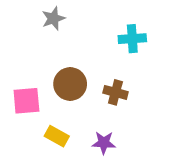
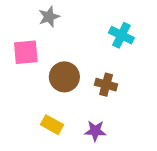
cyan cross: (132, 39) -> (121, 35), turned 30
pink square: (26, 101) -> (26, 52), moved

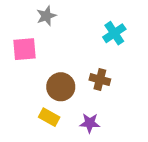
cyan cross: (121, 35) -> (114, 33), turned 30
brown circle: (64, 77) -> (61, 87), moved

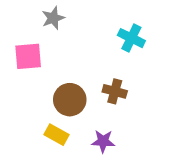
cyan cross: (114, 33) -> (131, 38), turned -30

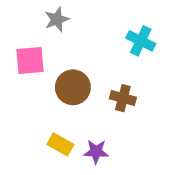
brown circle: (70, 100) -> (73, 87), moved
purple star: (103, 141) -> (96, 152), moved

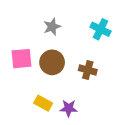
gray star: (57, 19) -> (52, 27), moved
pink square: (30, 61) -> (21, 59), moved

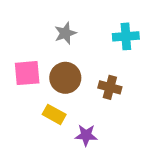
cyan cross: (100, 29) -> (126, 36), turned -30
yellow rectangle: (43, 103) -> (54, 114), moved

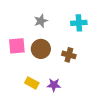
yellow rectangle: (54, 114) -> (32, 83), moved

